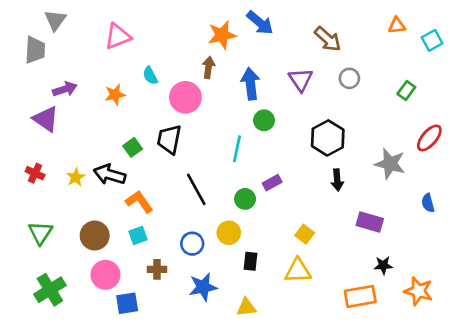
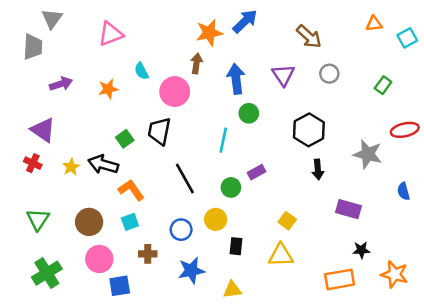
blue arrow: (260, 23) -> (245, 21), turned -84
purple triangle: (46, 119) -> (43, 130), moved
red ellipse: (429, 138) -> (405, 130), turned 36

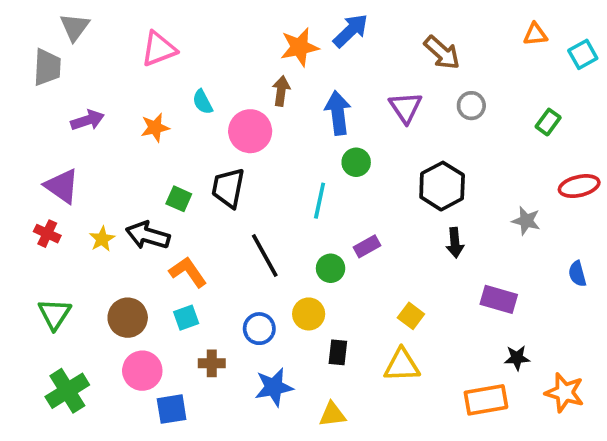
green square: (125, 139) -> (179, 199), turned -30
gray star: (368, 154) -> (526, 221), size x0.7

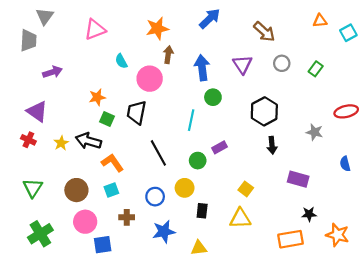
orange star: (299, 47) -> (157, 28), moved
green rectangle: (548, 122) -> (316, 69), moved
orange star: (155, 128) -> (97, 97), moved

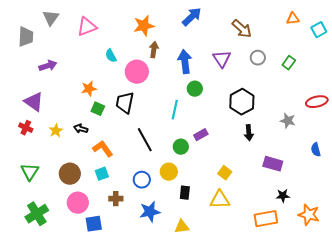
gray triangle: (45, 16) -> (51, 18), moved
black arrow: (88, 141) -> (81, 129), size x0.6

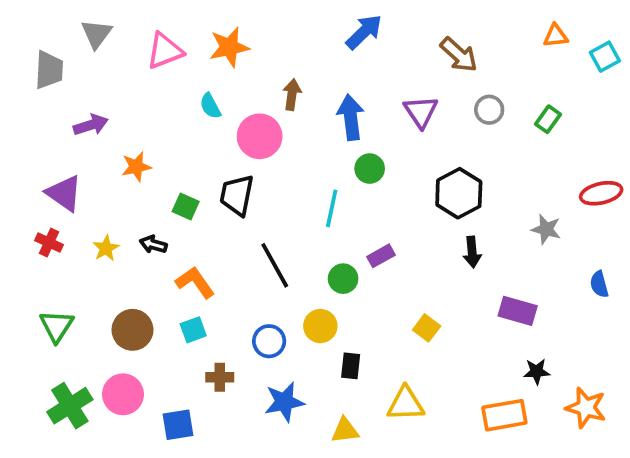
orange star: (144, 26) -> (229, 47), moved
orange star: (89, 89) -> (136, 167), moved
yellow triangle: (220, 200) -> (406, 404), moved
pink circle: (78, 203) -> (123, 394), moved

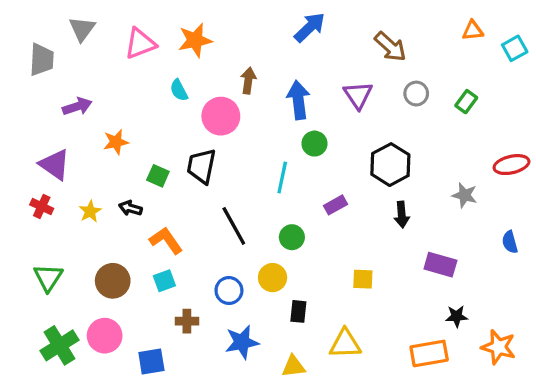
purple rectangle: (381, 256) -> (335, 205), moved
yellow square: (427, 328) -> (363, 279), turned -35

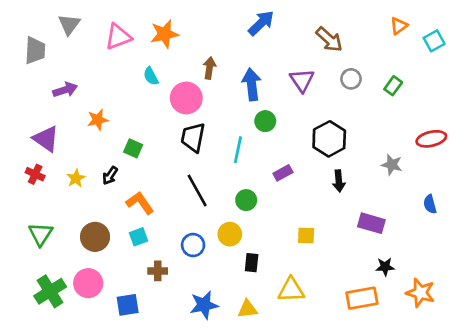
orange triangle: (473, 31) -> (399, 26), turned -30
black trapezoid: (201, 166) -> (193, 137), moved
black arrow: (130, 208) -> (110, 176), turned -72
blue star: (242, 342) -> (204, 305), moved

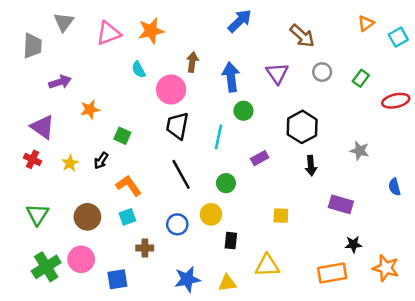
red ellipse: (431, 139) -> (396, 101), moved

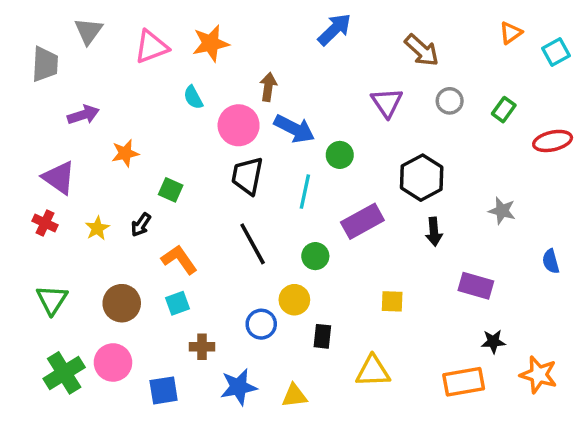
blue arrow: (231, 77) -> (294, 129), moved, turned 124
purple rectangle: (260, 158) -> (362, 221), size x1.6
blue circle: (177, 224) -> (261, 324), moved
blue star: (187, 279) -> (239, 387), moved
yellow triangle: (227, 283) -> (294, 396), moved

